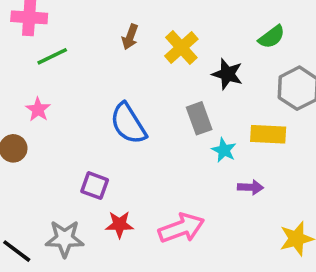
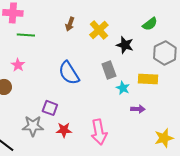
green line: (52, 56) -> (26, 35), turned 30
pink arrow: (181, 228) -> (99, 132), turned 100
gray star: (65, 239) -> (33, 126), moved

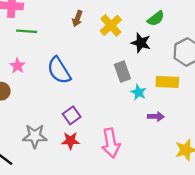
green semicircle: (150, 24) -> (156, 19), moved
blue semicircle: (69, 73) -> (59, 70), moved
purple square: (50, 108) -> (72, 115), moved, turned 35

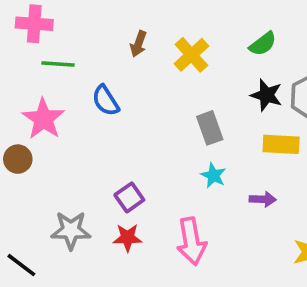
black star: (141, 43) -> (266, 95), moved
pink star: (17, 66) -> (43, 119), size x1.6
blue semicircle: (59, 70) -> (106, 101), moved, size x0.7
cyan star: (138, 92) -> (213, 175), moved

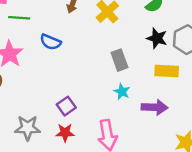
blue semicircle: (106, 101) -> (51, 42), turned -35
purple arrow: (263, 199) -> (155, 107), size x1.5

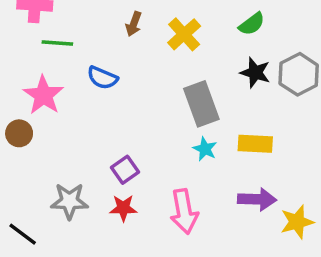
gray rectangle: (119, 60) -> (201, 104), size x1.4
yellow rectangle: (167, 71) -> (255, 144), moved
purple arrow: (155, 107) -> (257, 199), moved

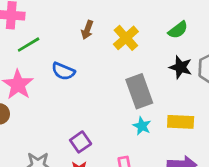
green line: (57, 43) -> (29, 45), turned -35

